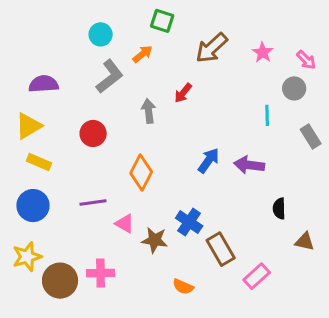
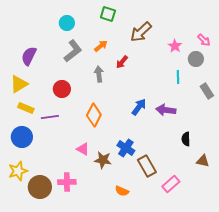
pink star: (263, 52) -> (175, 46), moved
orange arrow: (143, 54) -> (101, 46), moved
purple semicircle: (44, 84) -> (29, 56), turned -60
purple line: (93, 203) -> (50, 117), moved

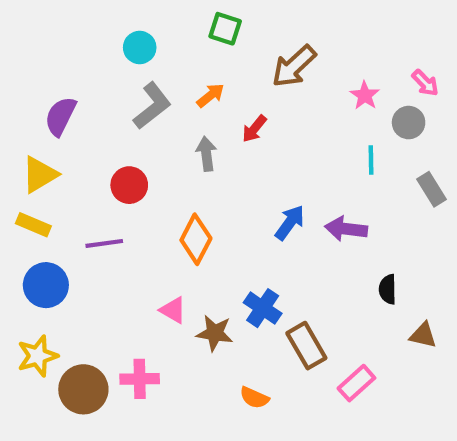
yellow rectangle: (26, 108) -> (33, 225), moved

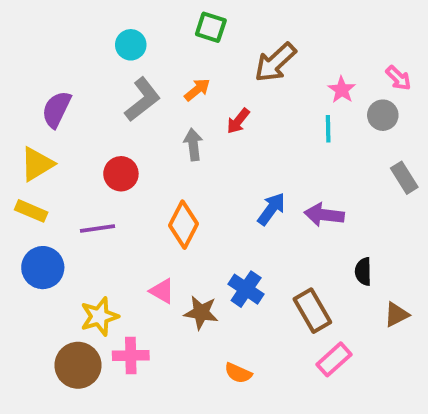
cyan line: (371, 160) -> (328, 129), moved
brown triangle: (423, 335) -> (396, 314), turned -40
brown rectangle: (306, 346) -> (312, 311), moved
yellow star: (38, 356) -> (99, 316), moved

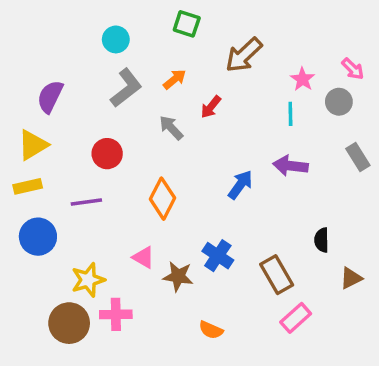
gray arrow: (193, 144) -> (171, 128), turned -36
yellow rectangle: (31, 211) -> (28, 186), turned -36
purple arrow: (324, 215) -> (290, 166), moved

